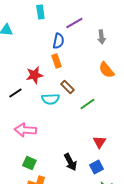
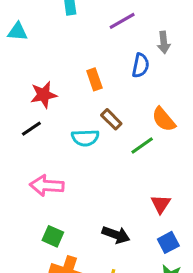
blue semicircle: (58, 41) -> (141, 65), moved
orange semicircle: (106, 70) -> (164, 119), moved
red star: (34, 75) -> (44, 95), moved
black arrow: (70, 162) -> (116, 235), turned -42
blue square: (96, 167) -> (168, 242), moved

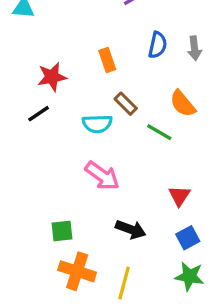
gray arrow: (164, 42) -> (194, 48), moved
green line: (142, 146) -> (159, 132), turned 65
pink arrow: (47, 186) -> (102, 176), moved, turned -148
green square: (53, 236) -> (62, 231), turned -30

